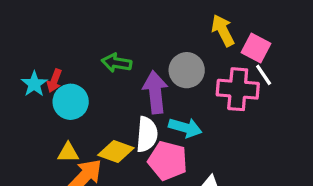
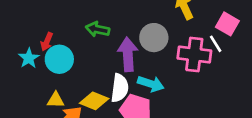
pink square: (256, 48) -> (227, 24), moved
cyan star: (34, 84) -> (29, 58), moved

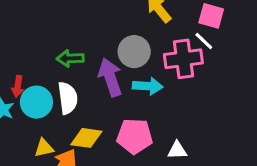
cyan arrow: (151, 84) -> (148, 86), moved
white semicircle: (120, 88) -> (68, 98), moved

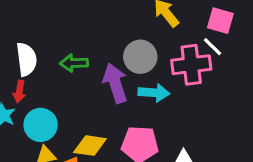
white semicircle: (68, 98) -> (26, 59), moved
cyan circle: (36, 102) -> (41, 125), moved

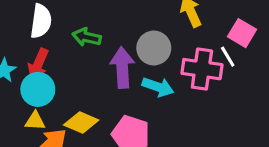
red arrow: (19, 91) -> (38, 64), moved, size x1.4

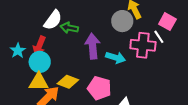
white semicircle: (41, 21) -> (53, 20), moved, turned 30
gray circle: (154, 48) -> (122, 21), moved
yellow triangle: (35, 121) -> (39, 82), size x1.5

